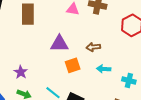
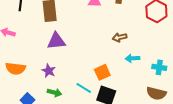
purple triangle: (59, 44) -> (56, 41), moved
orange square: (73, 65) -> (102, 72), moved

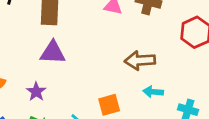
brown arrow: (120, 37) -> (140, 60), size x1.5

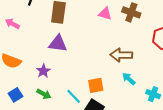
cyan arrow: (153, 92) -> (129, 79), turned 32

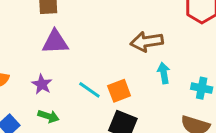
cyan arrow: (129, 79) -> (164, 73), turned 48
cyan line: (74, 96) -> (89, 90), moved

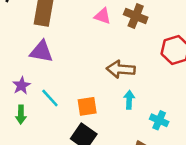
cyan line: (89, 90) -> (50, 98), moved
green arrow: (48, 116) -> (21, 115), turned 60

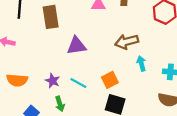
purple triangle: (41, 52) -> (76, 46), moved

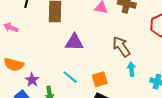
brown arrow: (127, 42) -> (121, 47), turned 60
purple star: (53, 81) -> (32, 80), moved

